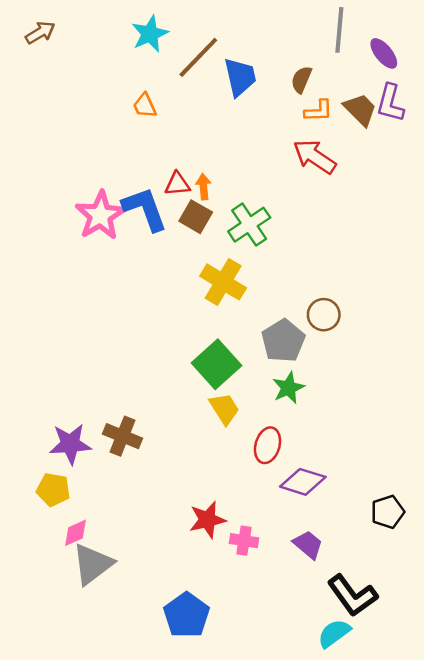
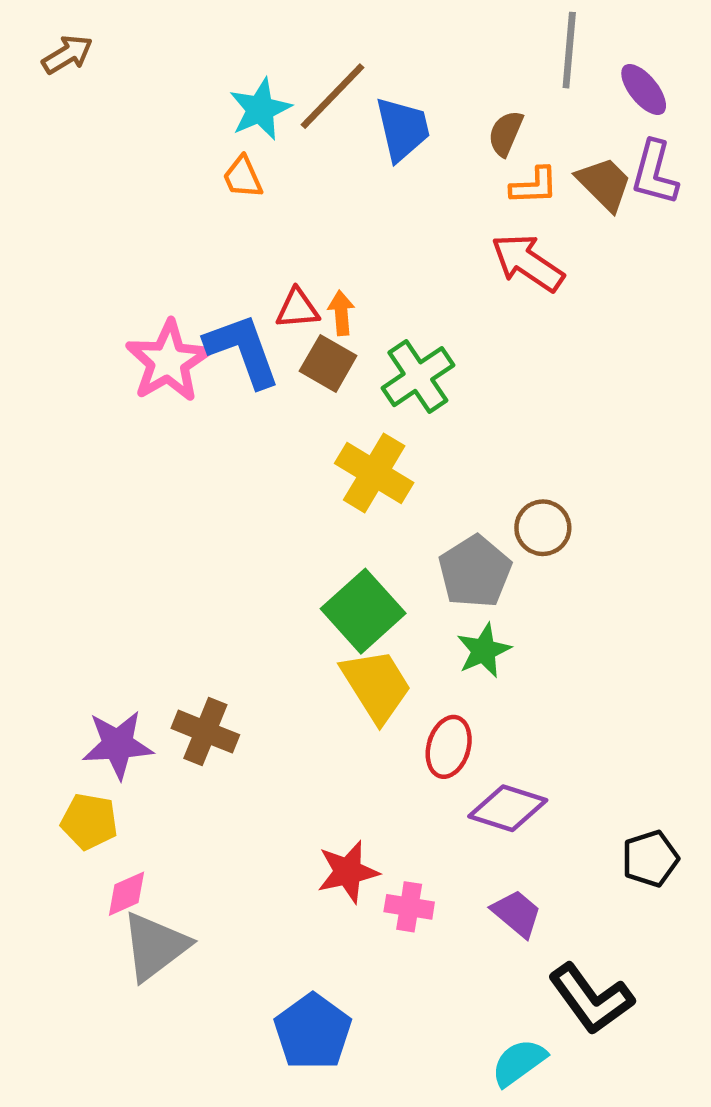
cyan star: (150, 34) -> (260, 109), moved
yellow trapezoid: (224, 409) -> (376, 686), size x1.4
cyan semicircle: (334, 633) -> (519, 1062), moved

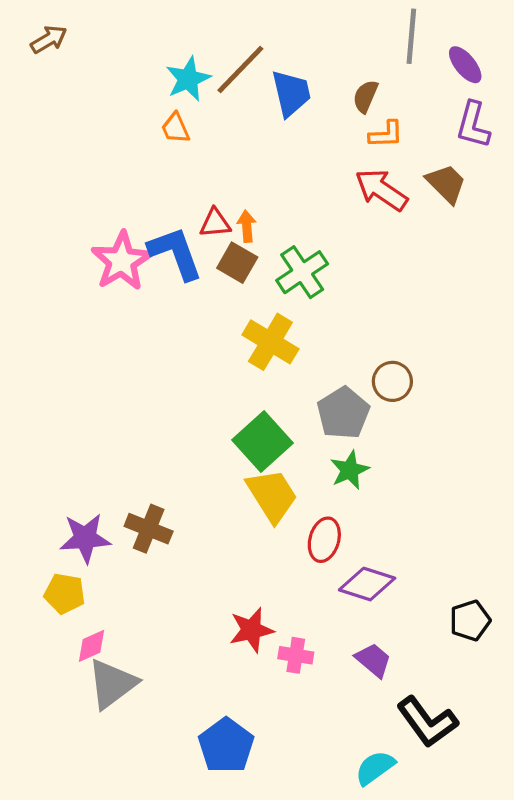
brown trapezoid: (604, 184) -> (446, 183), moved

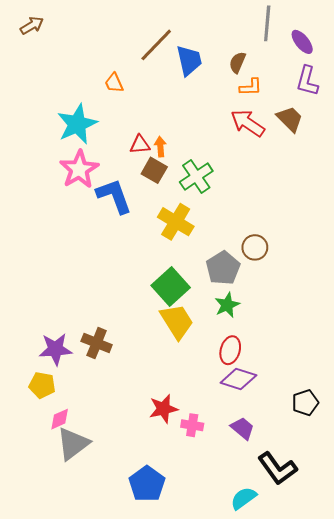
cyan star: (188, 79) -> (77, 124), moved, size x1.4
blue L-shape: (175, 253) -> (114, 196), moved
red ellipse: (324, 540) -> (230, 350), moved

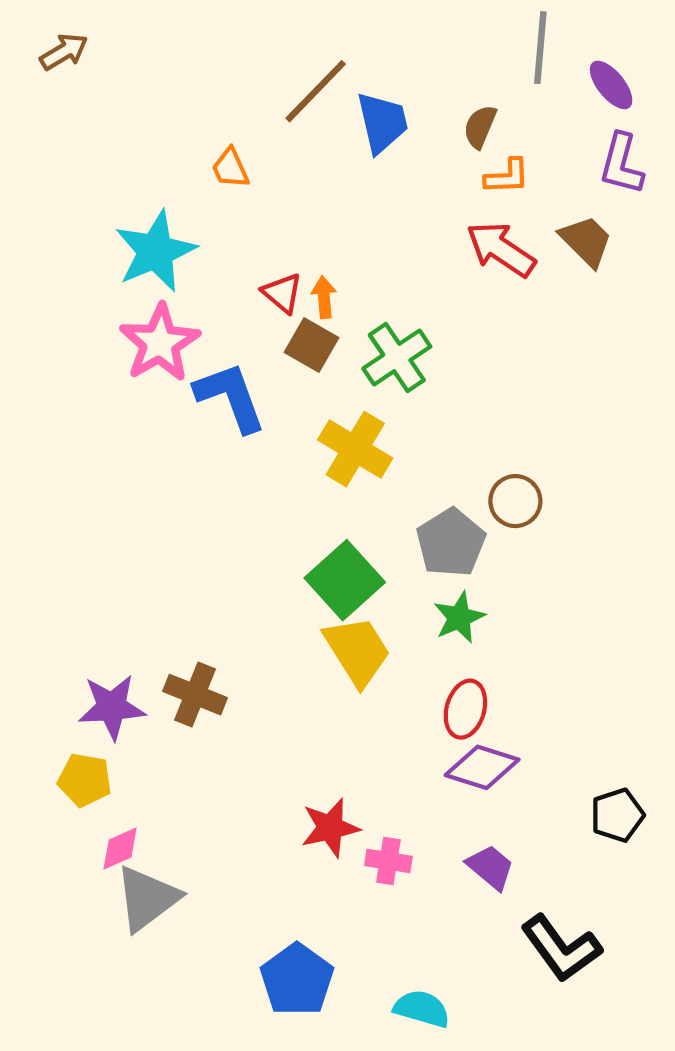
red triangle: (140, 145) -> (282, 293), turned 45
cyan semicircle: (244, 498) -> (422, 1009), moved, turned 52

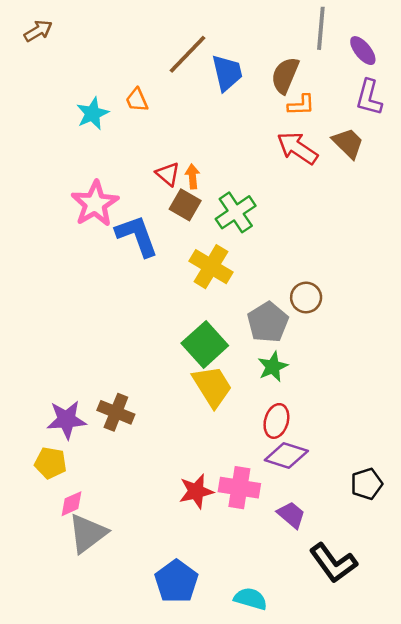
brown semicircle: (480, 127) -> (285, 75), size x1.4
cyan star: (155, 251) -> (92, 114), moved, size x0.7
pink cross: (388, 861) -> (239, 488), moved, size x1.5

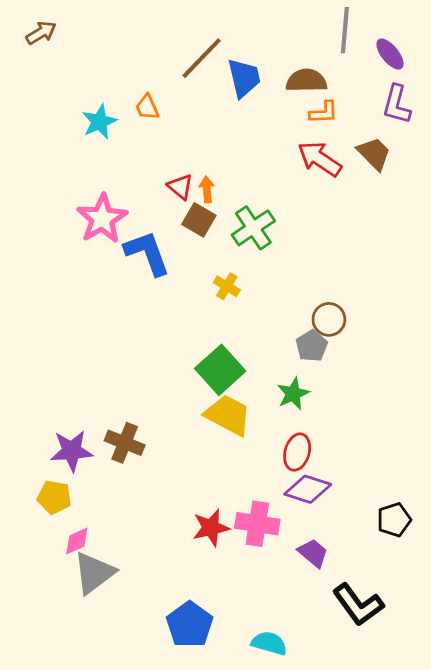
brown semicircle: (285, 75) -> (306, 81), turned 66
yellow cross: (211, 267) -> (227, 286), size x0.6
gray pentagon: (268, 322) -> (312, 346), moved, size x0.7
yellow trapezoid: (212, 386) -> (228, 415), turned -30

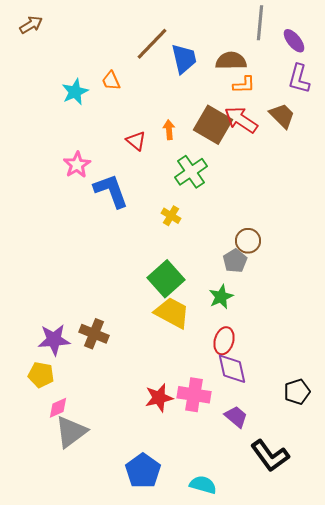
orange arrow: (207, 189) -> (169, 130), moved
pink star: (102, 219) -> (77, 165), size x0.7
brown square: (199, 220) -> (213, 125), moved, size x1.5
purple diamond: (308, 489) -> (232, 369), turned 60

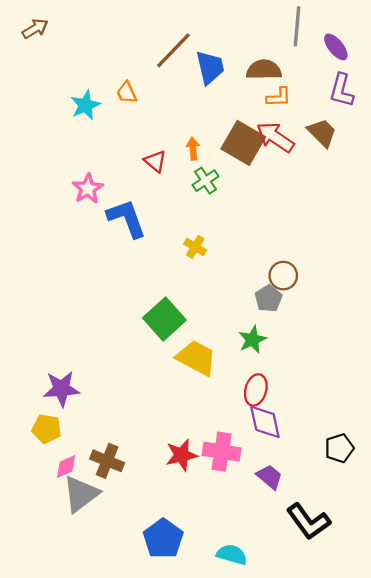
green cross: (191, 172) -> (206, 181), moved, size x0.7
green square: (166, 279) -> (164, 319), moved
brown cross: (94, 334) -> (107, 461), moved

